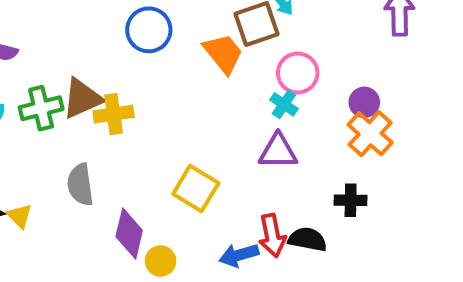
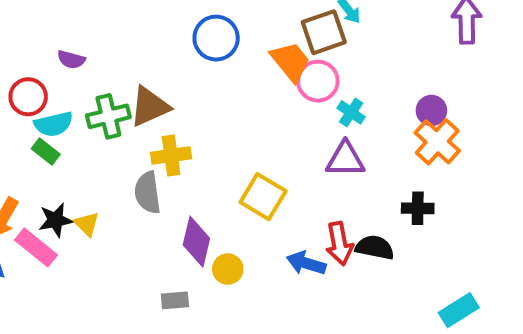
pink circle: (298, 73) -> (318, 81), moved
yellow cross: (114, 114) -> (171, 155), moved
blue arrow: (239, 255) -> (306, 263), turned 33

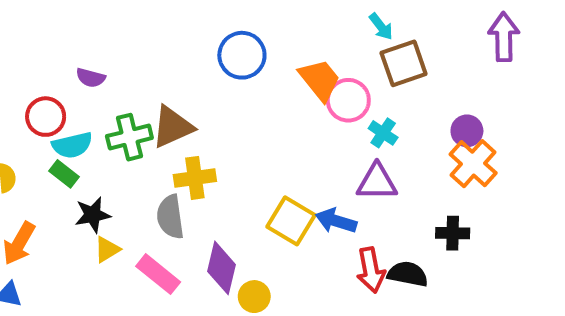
brown square: (324, 32) -> (404, 63), moved
black star: (56, 220) -> (93, 215), moved
yellow triangle: (87, 224) -> (107, 250), turned 44
pink rectangle: (36, 247) -> (158, 274), moved
blue arrow: (306, 263) -> (336, 221), moved

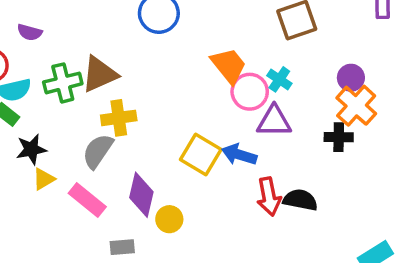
orange trapezoid: (320, 80) -> (229, 66), moved
pink circle: (348, 100) -> (250, 92), moved
gray semicircle: (170, 217) -> (98, 151), turned 42
black cross: (453, 233) -> (339, 137), moved

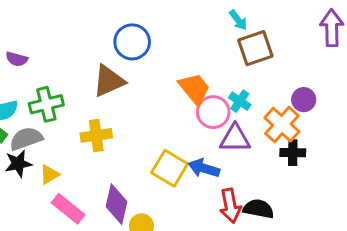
brown triangle: (99, 74) -> (109, 81), moved
orange cross: (356, 106) -> (282, 125), moved
gray semicircle: (98, 151) -> (26, 139), moved, turned 36
yellow triangle: (44, 179) -> (49, 174), moved

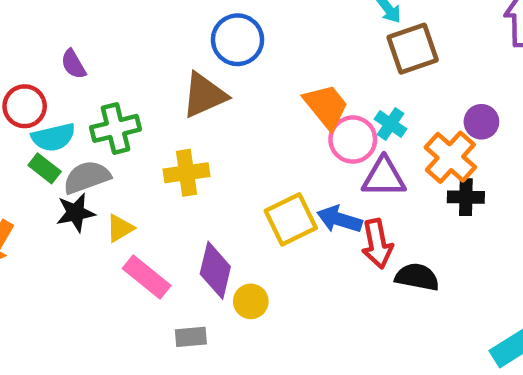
purple semicircle: (17, 59) -> (73, 64), turned 45
yellow square: (170, 168) -> (291, 219), turned 33
red arrow: (230, 206) -> (377, 244), moved

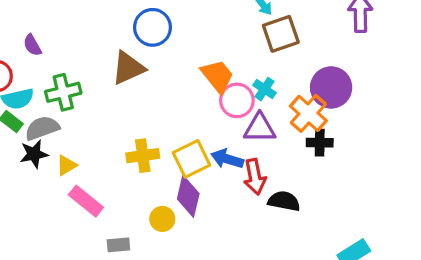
purple circle: (481, 122) -> (331, 87), size x1.6
yellow cross: (186, 173) -> (143, 156), moved
purple diamond: (215, 270) -> (188, 196), moved

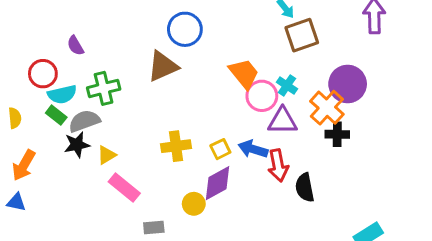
yellow square: (191, 159) -> (220, 149), size x0.6
purple diamond: (188, 196) -> (217, 183), turned 48
black semicircle: (284, 201) -> (305, 188), turned -112

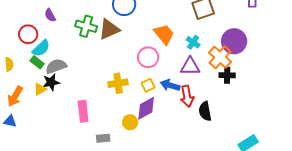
green cross: (104, 88) -> (86, 26), moved, turned 30
cyan semicircle: (62, 94) -> (41, 48), turned -30
pink circle: (262, 96) -> (148, 57), moved
yellow triangle: (107, 155) -> (40, 89), moved
pink rectangle: (124, 188) -> (83, 111), turned 45

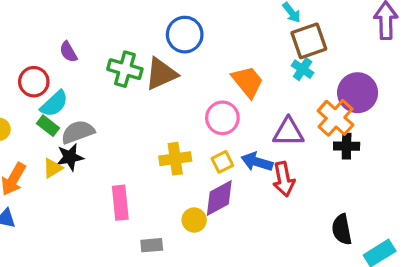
cyan cross: (193, 42) -> (303, 69), moved
black semicircle: (205, 111) -> (342, 229), moved

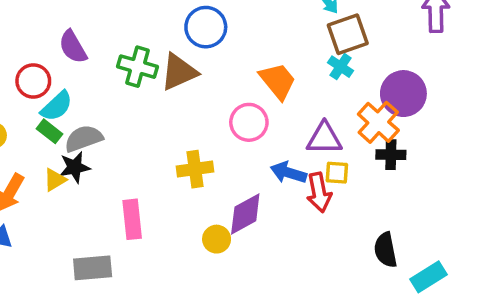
purple semicircle: (68, 52) -> (73, 47), size x1.4
yellow square: (222, 162) -> (337, 173), moved, turned 30
gray rectangle: (152, 245) -> (93, 268), moved, size x1.5

